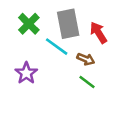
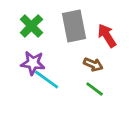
cyan line: (57, 47) -> (47, 79), moved
purple star: (26, 73) -> (33, 63), moved, turned -30

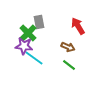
green cross: (31, 26) -> (28, 33), moved
gray rectangle: (74, 26) -> (39, 22), moved, size x0.6

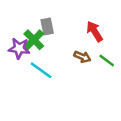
purple star: (24, 46) -> (19, 48), moved
green line: (69, 65) -> (107, 60), moved

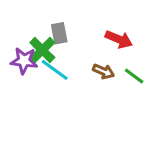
red arrow: (95, 31) -> (119, 39), turned 145
cyan line: (41, 70) -> (55, 70), moved

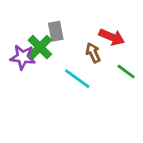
cyan line: (55, 70) -> (77, 79), moved
brown arrow: (104, 71) -> (93, 53), moved, turned -138

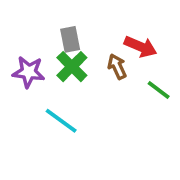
green cross: (40, 47) -> (72, 67), moved
cyan line: (77, 79) -> (61, 121), moved

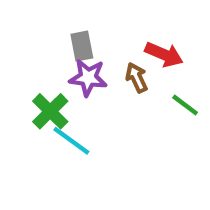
green cross: (72, 67) -> (50, 111), moved
purple star: (29, 72) -> (88, 78), moved

